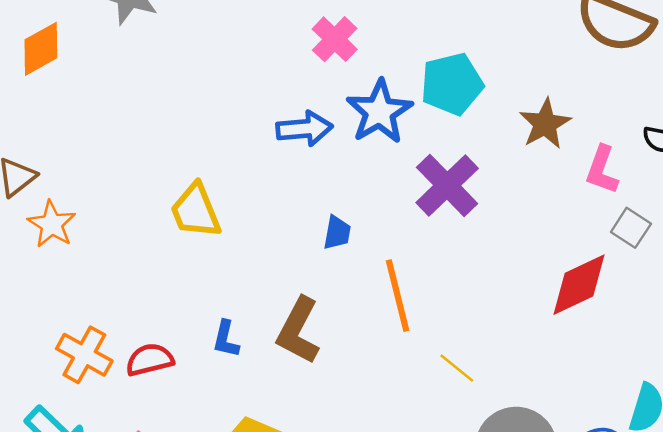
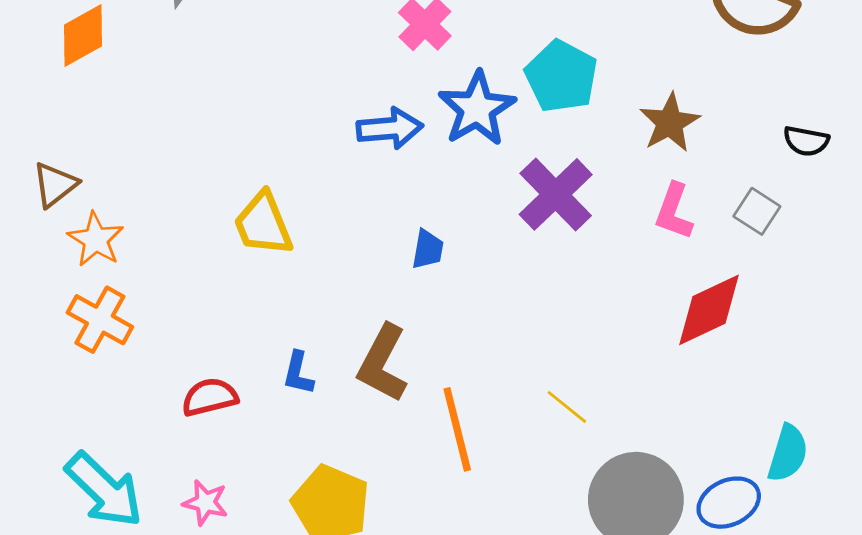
cyan pentagon: (452, 84) -> (561, 76), turned -30
pink L-shape: (602, 170) -> (674, 211), moved
gray square: (631, 228) -> (757, 211), moved
orange line: (398, 296) -> (457, 429), moved
orange cross: (84, 355) -> (100, 320), moved

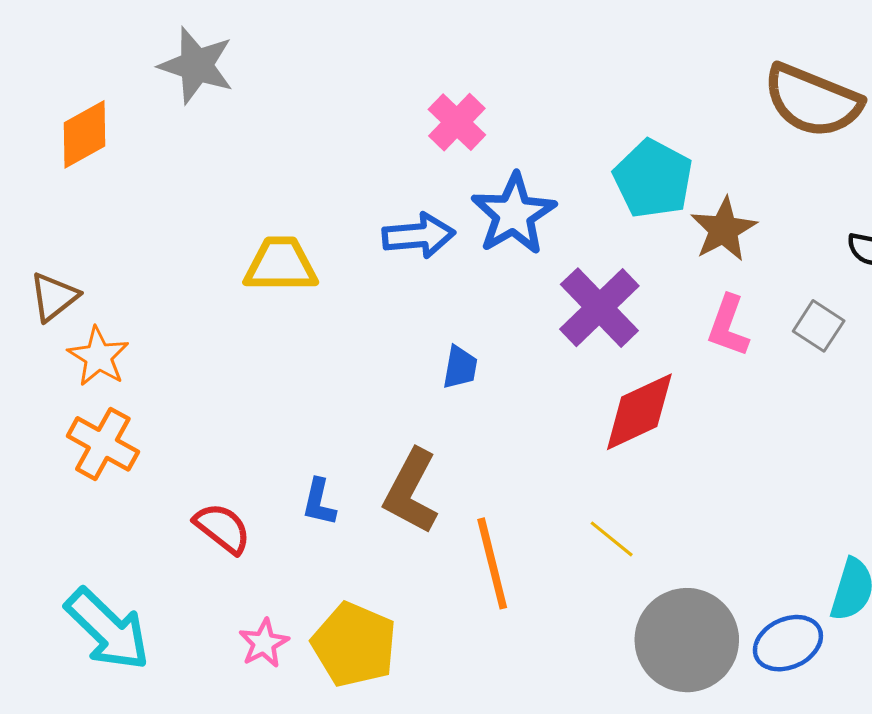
cyan pentagon: (561, 76) -> (653, 179), moved
yellow trapezoid: (263, 224) -> (281, 265), moved, turned 112
red diamond: (709, 310) -> (639, 412), moved
red semicircle: (210, 397) -> (222, 528), turned 52
pink star: (205, 503) -> (264, 643), moved, turned 30

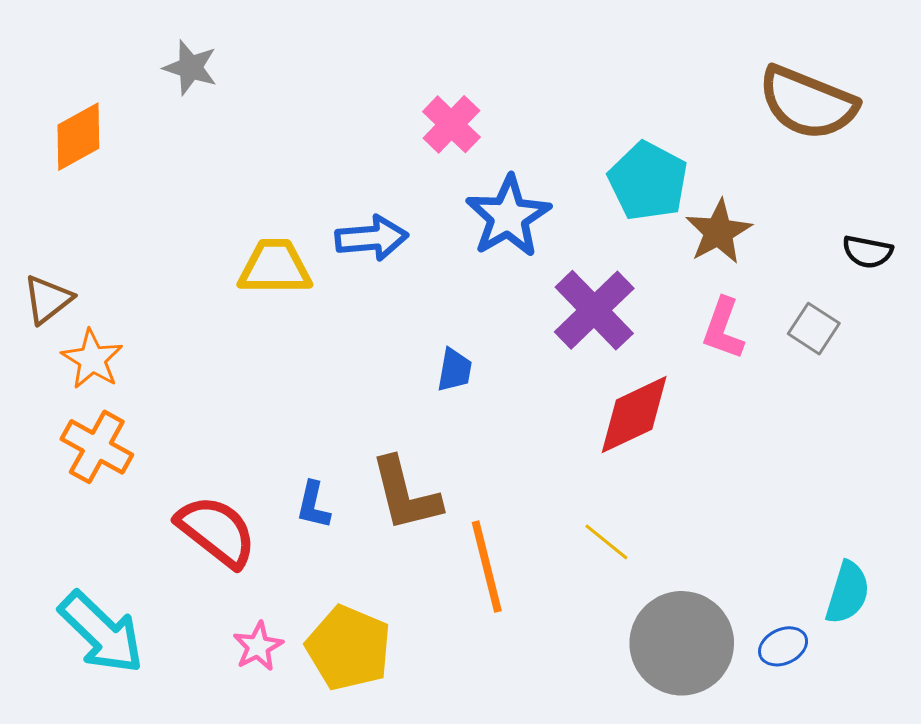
gray star: (196, 65) -> (190, 68), size x0.7
blue arrow: (419, 236) -> (372, 238), moved
brown L-shape: (411, 491) -> (405, 494), turned -42
red semicircle: (222, 528) -> (217, 531), size x1.4
blue ellipse: (788, 643) -> (783, 646), size x0.7

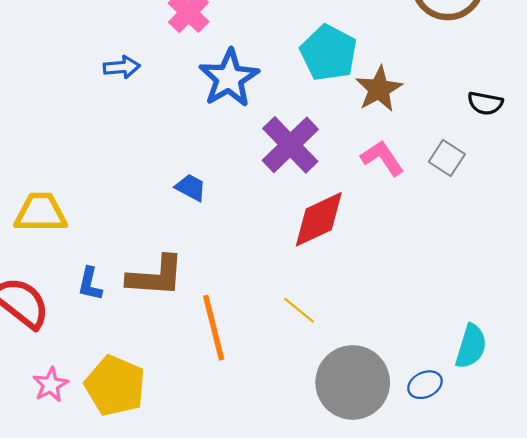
blue arrow: (372, 238) -> (122, 67), moved, size x0.7
yellow trapezoid: (275, 267) -> (41, 213), moved
pink L-shape: (723, 329) -> (382, 158), turned 126
blue trapezoid: (454, 370) -> (191, 188), turned -72
brown L-shape: (405, 494) -> (156, 276), turned -72

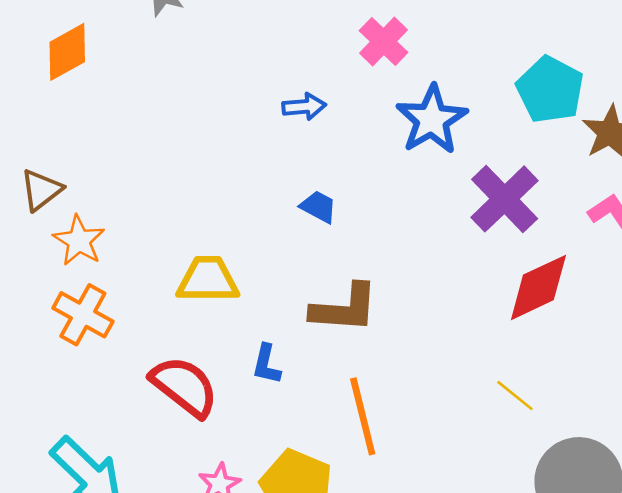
blue trapezoid: (191, 188) -> (318, 207), moved
brown L-shape: (156, 276) -> (344, 308), moved
orange line: (214, 328) -> (363, 416), moved

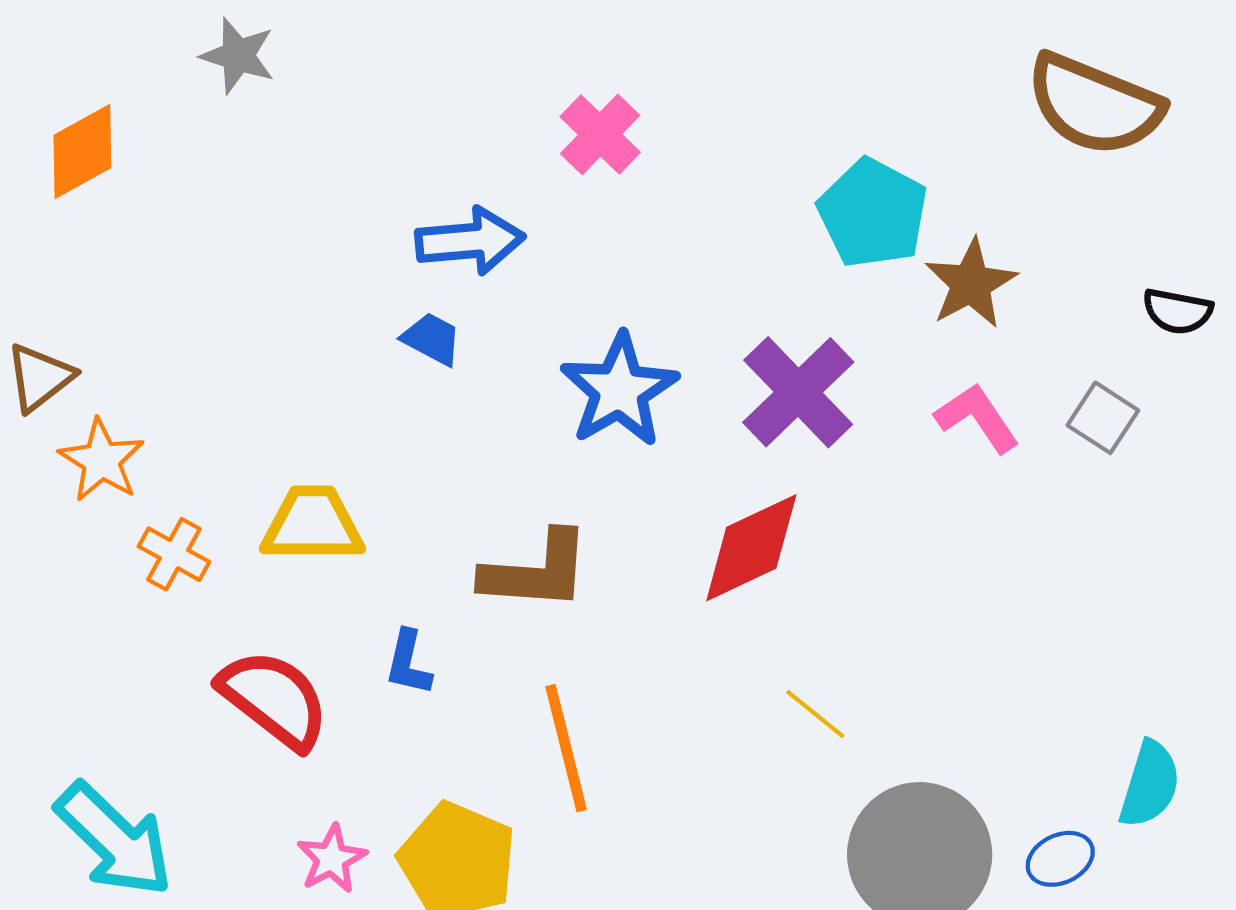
blue arrow: (304, 107) -> (470, 241), size x1.5
blue star: (432, 120) -> (619, 390), moved
blue trapezoid: (318, 207) -> (432, 339), moved
red diamond: (538, 287) -> (751, 548), moved
orange cross: (83, 315) -> (174, 554), moved, size x0.7

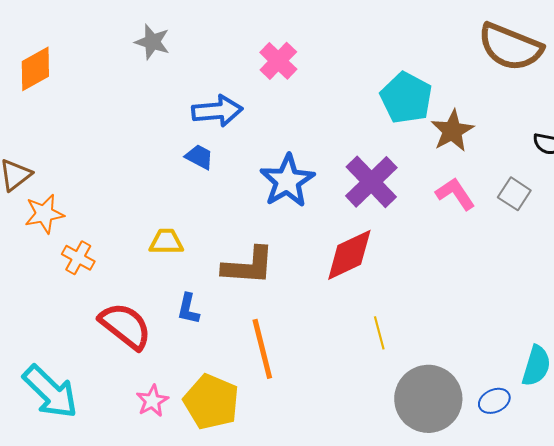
gray star: (238, 56) -> (152, 42), moved
orange star: (102, 460) -> (44, 214), turned 30
yellow trapezoid: (312, 524) -> (166, 242), moved, size x0.7
yellow line: (815, 714) -> (379, 333), turned 36

